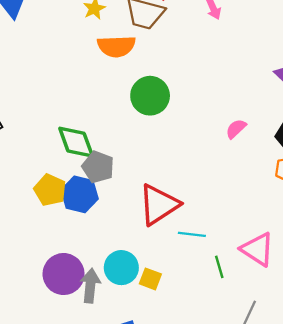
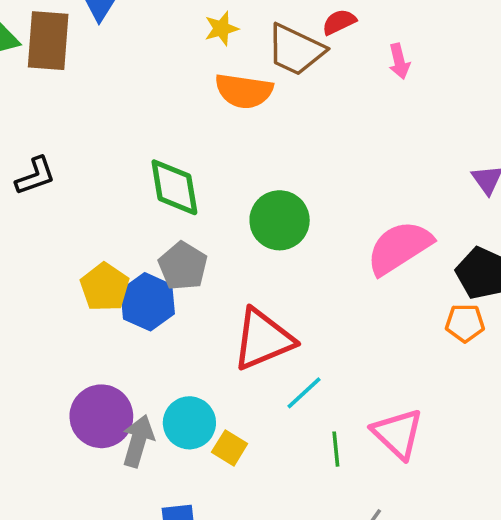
green circle: (150, 96) -> (280, 220), moved
pink semicircle: (236, 129) -> (399, 248), size x2.0
green diamond: (76, 142) -> (174, 187), moved
cyan line: (192, 234) -> (304, 393), turned -60

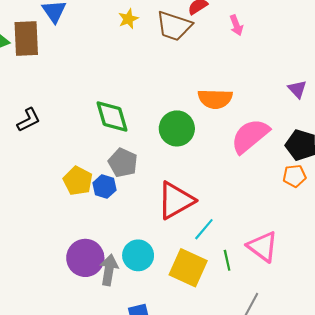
orange semicircle: (244, 91) -> (215, 99), moved
blue hexagon: (148, 302) -> (104, 187), size x0.7
yellow square: (230, 448) -> (188, 268), moved, size x1.8

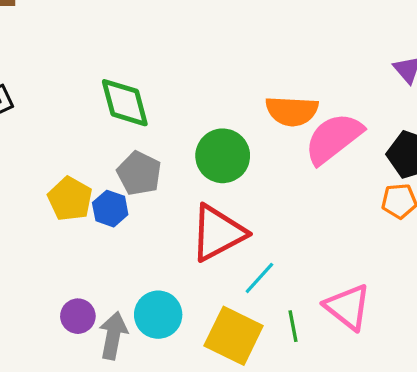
orange semicircle: (215, 99) -> (292, 111), moved
green circle: (177, 128) -> (223, 156), moved
purple circle: (85, 258) -> (78, 316), size x0.6

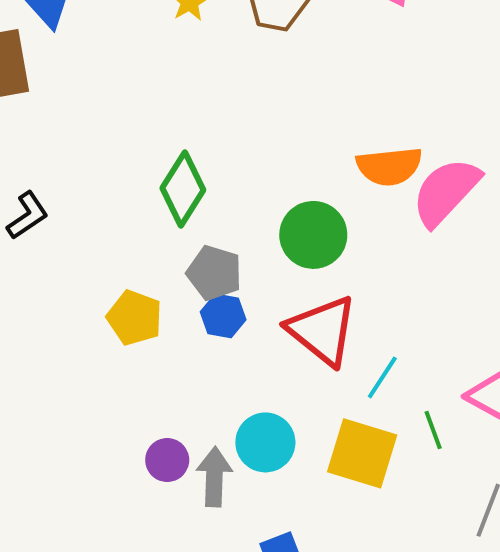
green diamond: (125, 103) -> (183, 189), turned 56
blue hexagon: (110, 209) -> (223, 316), moved
red triangle: (218, 233) -> (322, 330), turned -44

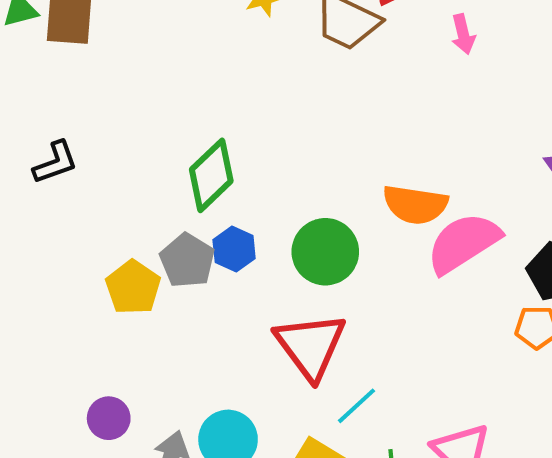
gray pentagon: (214, 273) -> (187, 261), moved
blue hexagon: (223, 316) -> (234, 249), moved
purple circle: (167, 460) -> (109, 418), moved

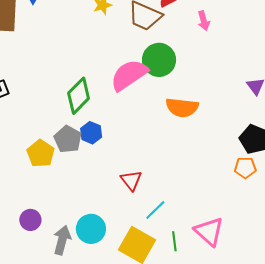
pink semicircle: (463, 243) -> (129, 75), moved
green circle: (325, 252) -> (159, 60), moved
red triangle: (310, 346) -> (131, 180), size x0.6

